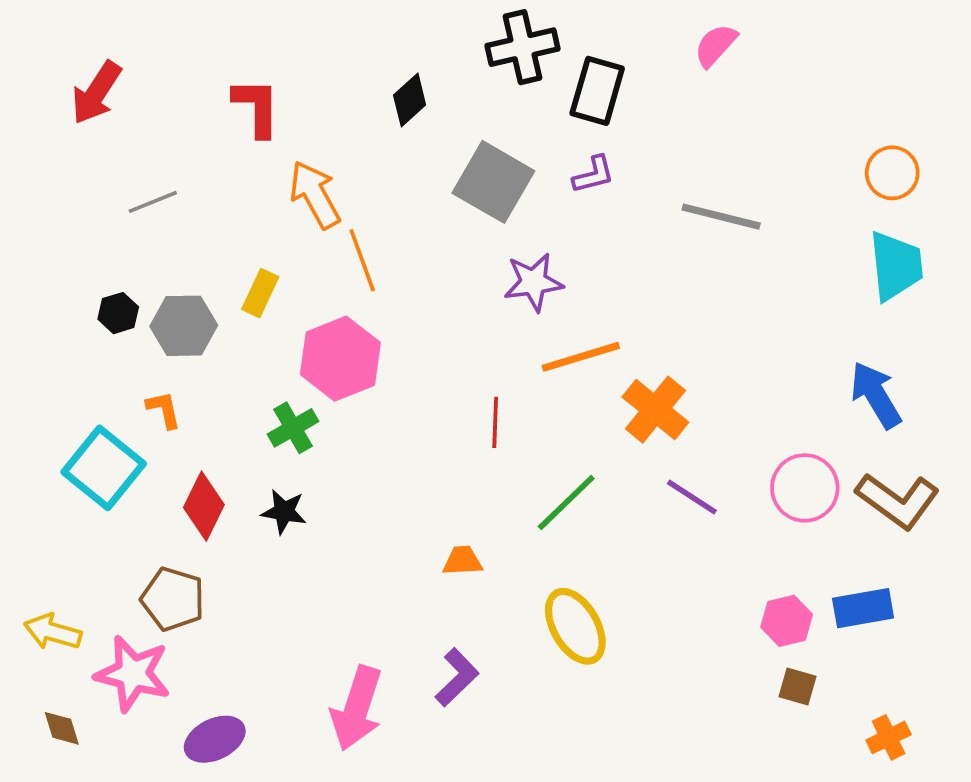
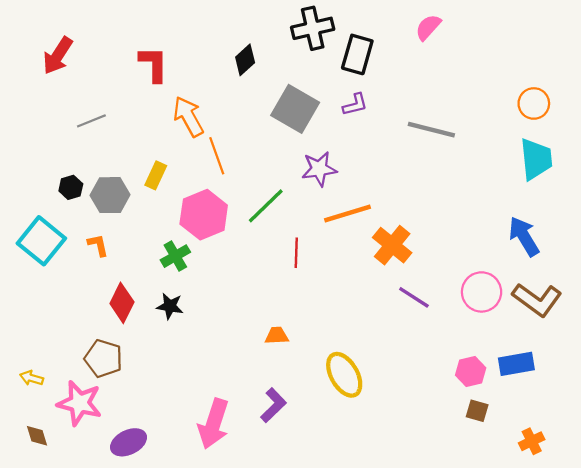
cyan square: (104, 468) -> (41, 241), moved
green line: (566, 502) -> (266, 206), moved
yellow arrow: (53, 632) -> (32, 378), size x0.7

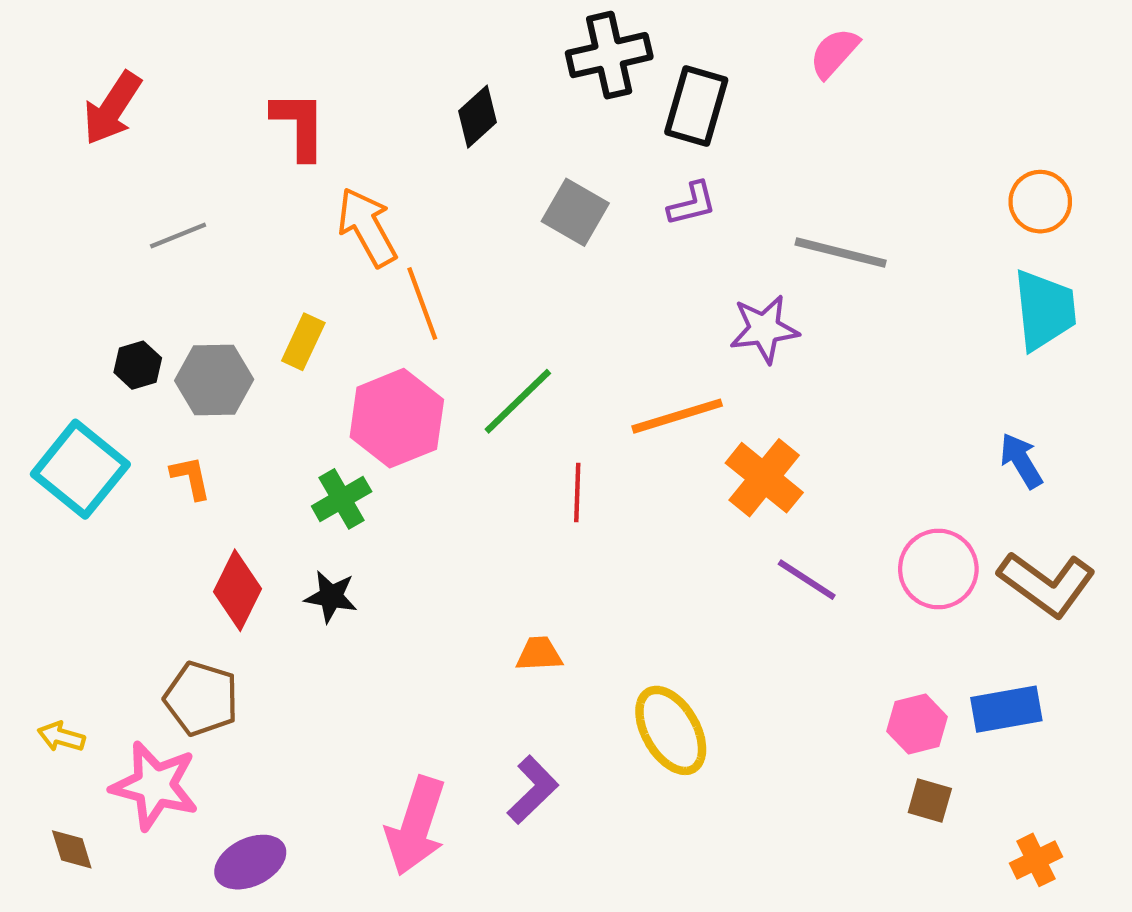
gray square: (295, 109) -> (575, 212), size x0.7
purple star: (319, 169) -> (764, 329), moved
blue arrow: (524, 236) -> (1021, 461), size x0.7

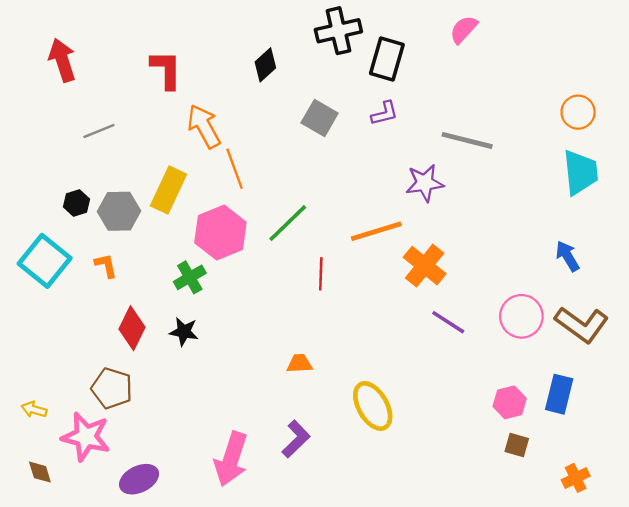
red arrow: (112, 108) -> (62, 60), turned 129
yellow rectangle: (303, 342) -> (169, 190), size x1.5
blue rectangle: (1006, 709) -> (559, 394), turned -66

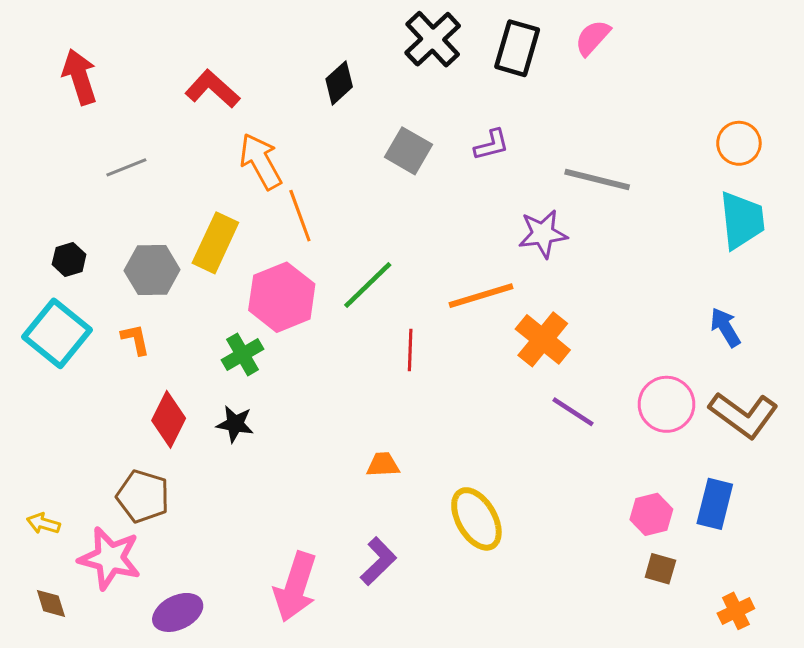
black cross: (338, 31) -> (433, 39), turned -30
black rectangle: (387, 59) -> (517, 48), moved
red L-shape: (166, 70) -> (212, 89), turned -48
black hexagon: (76, 203) -> (69, 259), moved

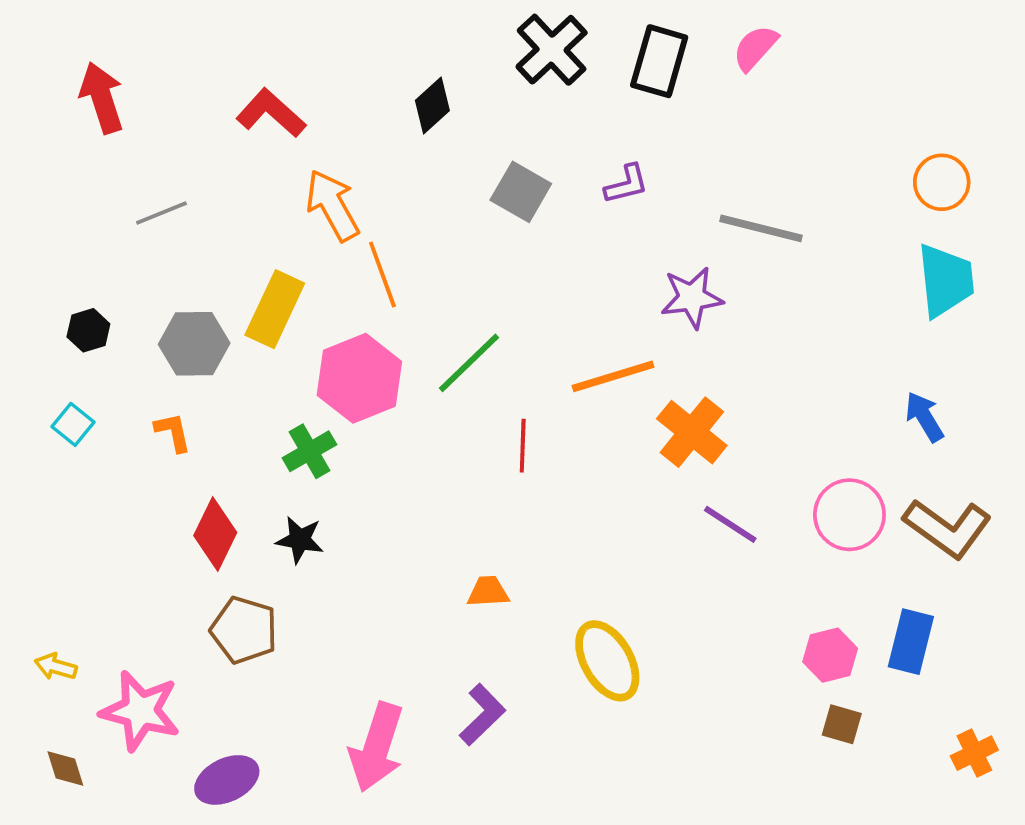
cyan square: (57, 333) -> (73, 424), size x0.5
brown pentagon: (143, 496) -> (244, 630), moved
orange cross: (736, 611) -> (974, 753), moved

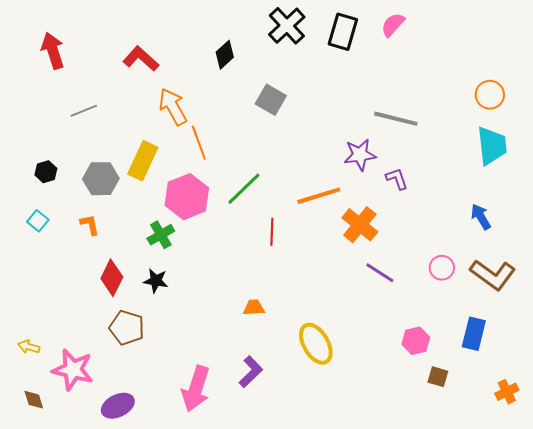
purple L-shape: (627, 184) -> (397, 179), moved, turned -95
pink circle: (849, 515) -> (442, 268), size x0.7
pink hexagon: (830, 655) -> (416, 341), moved

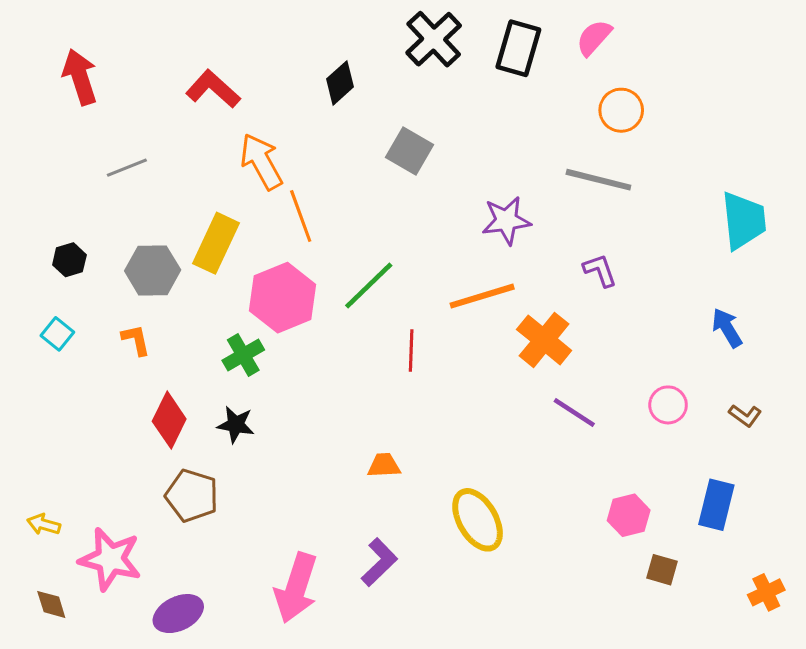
orange circle: (490, 95) -> (621, 110), moved
purple star: (360, 155) -> (506, 221), moved
brown L-shape: (493, 275) -> (745, 416), size x0.5

